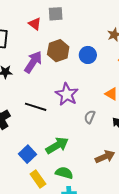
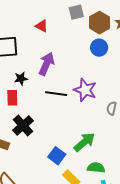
gray square: (56, 14) -> (76, 12), moved
brown hexagon: (58, 51) -> (99, 23), moved
black line: (36, 107) -> (56, 94), moved

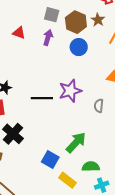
gray square: (76, 12) -> (52, 15), turned 35
purple arrow: (46, 64) -> (48, 38), moved, size x0.7
purple star: (85, 90) -> (70, 91), turned -30

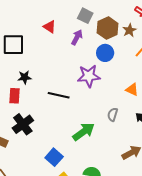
purple star: (70, 91) -> (89, 76), moved
green arrow: (76, 143) -> (84, 132), moved

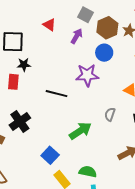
black star: (25, 77) -> (24, 65), moved
red rectangle: (14, 96) -> (13, 82), moved

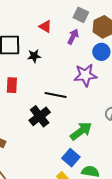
black star: (24, 65) -> (34, 56), moved
black cross: (20, 121) -> (40, 116), moved
blue square: (50, 155) -> (71, 158), moved

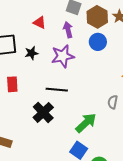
purple arrow: (73, 37) -> (68, 30), turned -35
purple star: (85, 75) -> (63, 56), moved

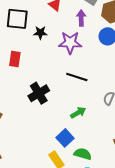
black line: (57, 90) -> (77, 77), moved
green arrow: (86, 123) -> (78, 113), size x0.7

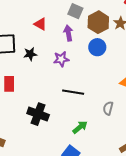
purple star: (70, 43) -> (61, 59), size x0.7
black cross: (39, 93) -> (38, 114), turned -30

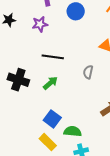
green arrow: (80, 127) -> (50, 83), moved

